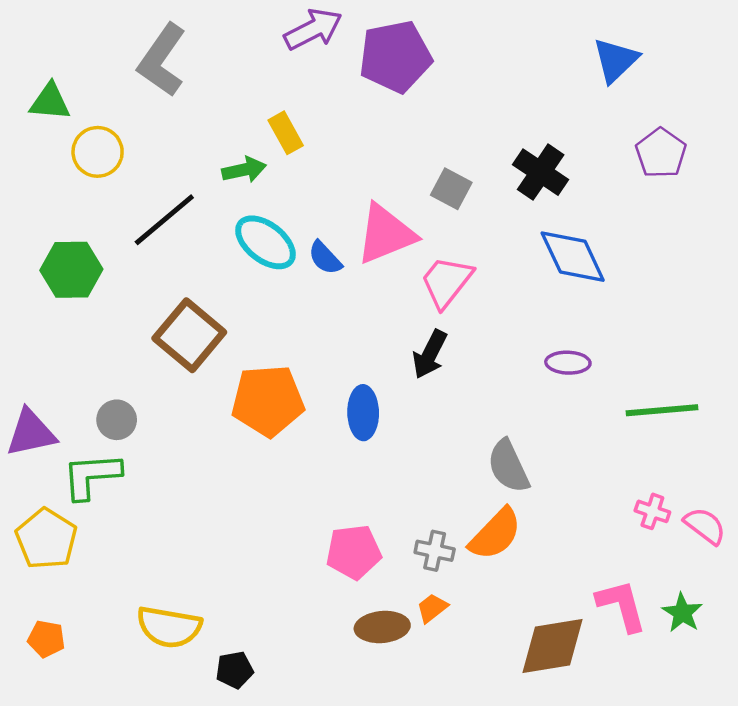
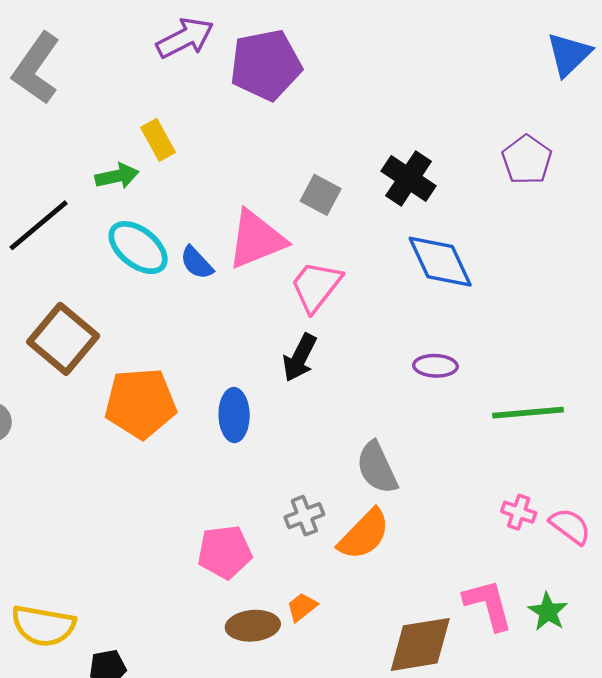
blue triangle: (616, 60) -> (569, 54), moved
gray cross: (435, 551) -> (304, 516), moved, turned -33

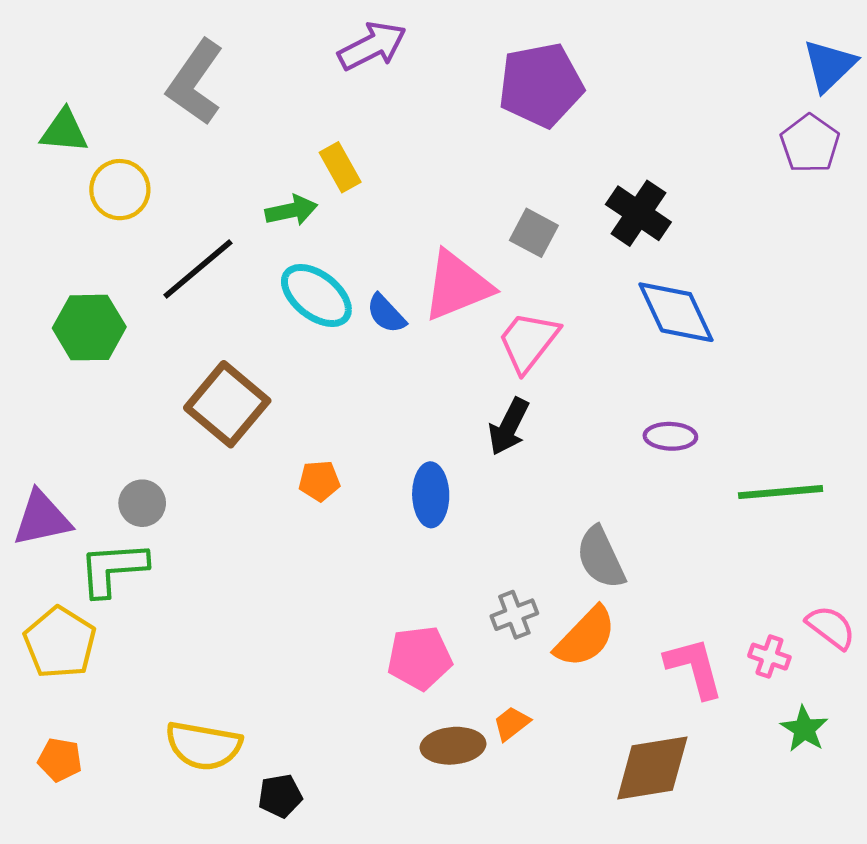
purple pentagon: (266, 65) -> (541, 85), moved
purple pentagon: (527, 160) -> (810, 144), moved
orange pentagon: (140, 403) -> (319, 481), size x0.5
pink cross: (519, 512) -> (769, 657), moved
pink L-shape: (488, 605) -> (694, 668), moved

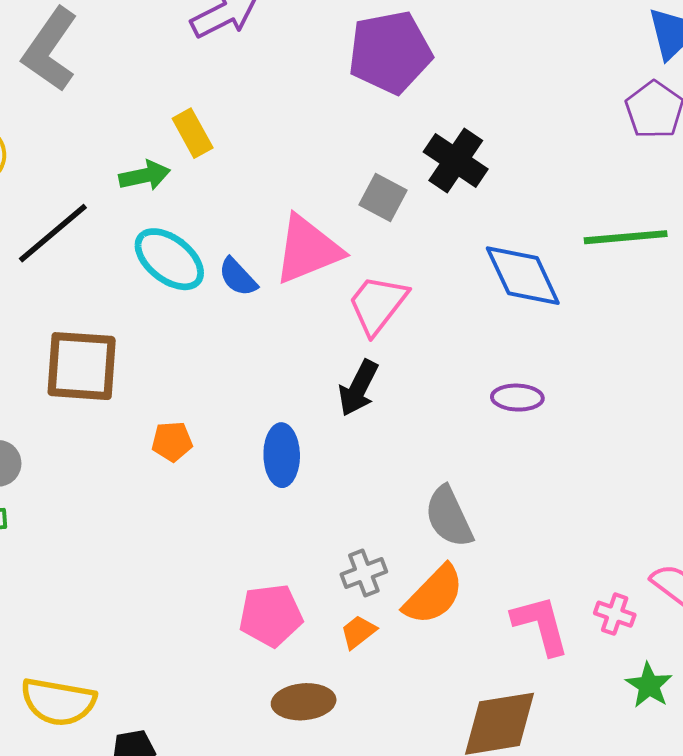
black cross: (638, 213) -> (456, 160), moved
brown square: (227, 404) -> (82, 366), turned -36
green line: (781, 492) -> (626, 237), moved
orange trapezoid: (512, 723) -> (358, 632), moved

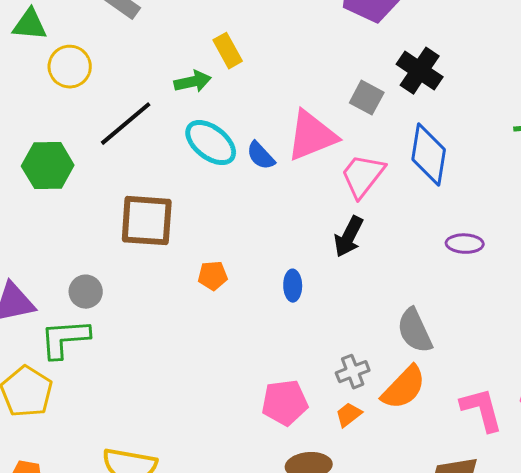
blue diamond: (523, 276) -> (429, 155), moved, turned 34
blue ellipse: (282, 455) -> (293, 286), size x0.7

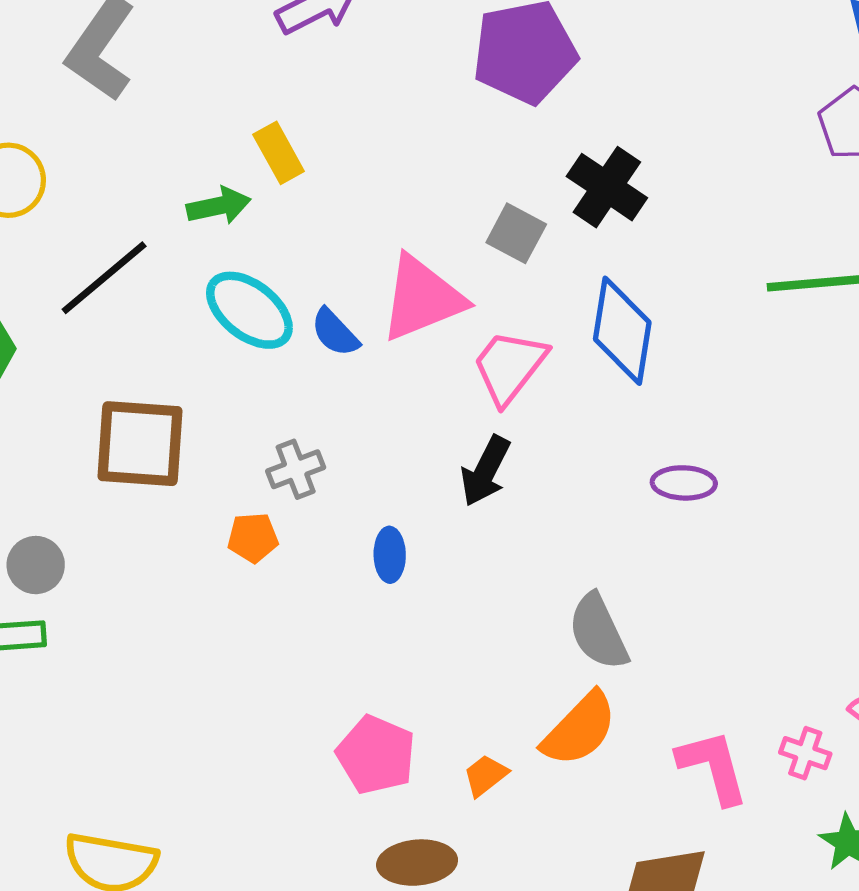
gray cross: (353, 372) -> (296, 469), moved
pink pentagon: (285, 403) -> (376, 755), turned 30

